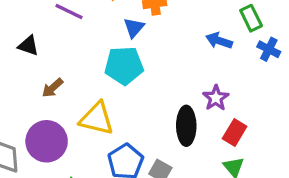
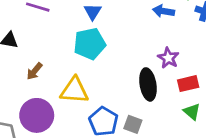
red rectangle: (235, 132) -> (188, 84), turned 55

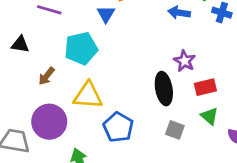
cyan pentagon: (90, 44) -> (81, 48), moved
gray square: (133, 124) -> (175, 130), moved

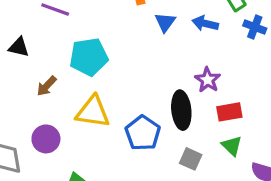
blue triangle: (106, 14) -> (165, 22), moved
purple circle: (49, 122) -> (46, 139), size x0.7
blue pentagon: (118, 127) -> (143, 133), moved

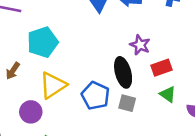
yellow triangle: (93, 112) -> (53, 85), turned -32
purple circle: (46, 139) -> (31, 112), moved
gray square: (191, 159) -> (127, 103), moved

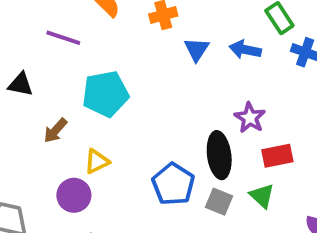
yellow triangle: (53, 85) -> (97, 161), moved, size x0.6
green triangle: (168, 94) -> (262, 196), moved

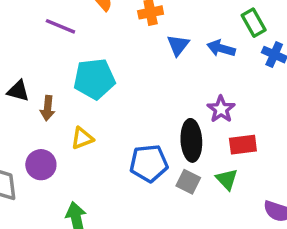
black triangle: (21, 84) -> (18, 91), moved
brown arrow: (55, 130) -> (48, 108), turned -40
blue pentagon: (173, 184) -> (149, 163), turned 30
purple circle: (74, 195) -> (41, 165), moved

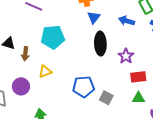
blue triangle: (178, 45) -> (94, 17), moved
black ellipse: (191, 140) -> (100, 44), moved
green triangle: (227, 179) -> (138, 98), moved, turned -48

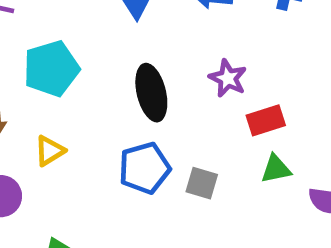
black ellipse: (100, 44) -> (151, 93), moved

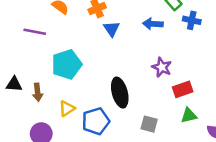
black ellipse: (151, 93) -> (120, 93), moved
blue pentagon: (145, 168) -> (96, 121), moved

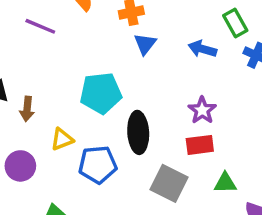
cyan pentagon: (67, 64) -> (101, 93), moved
red rectangle: (183, 89) -> (200, 145), moved
gray square: (149, 124) -> (169, 183), size x1.5

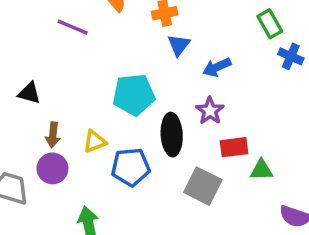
blue arrow: (202, 49) -> (217, 67), moved, turned -40
brown arrow: (27, 109) -> (53, 135), moved
purple star: (202, 110) -> (210, 111), moved
green triangle: (225, 183) -> (261, 170), moved

